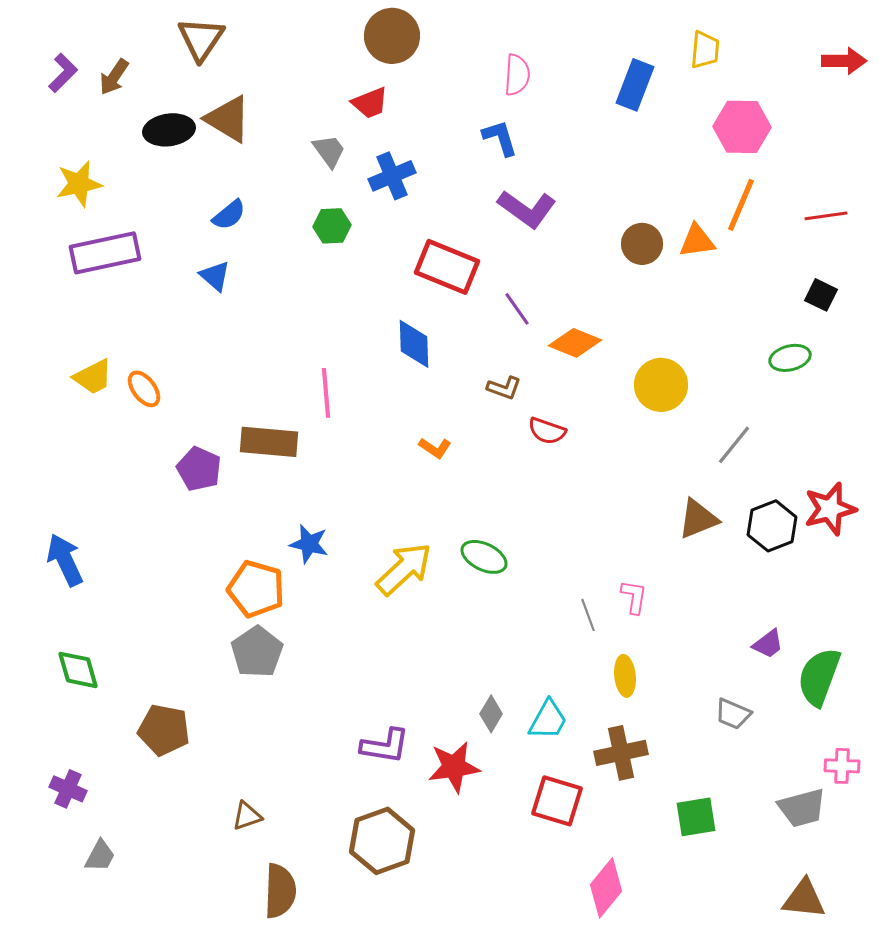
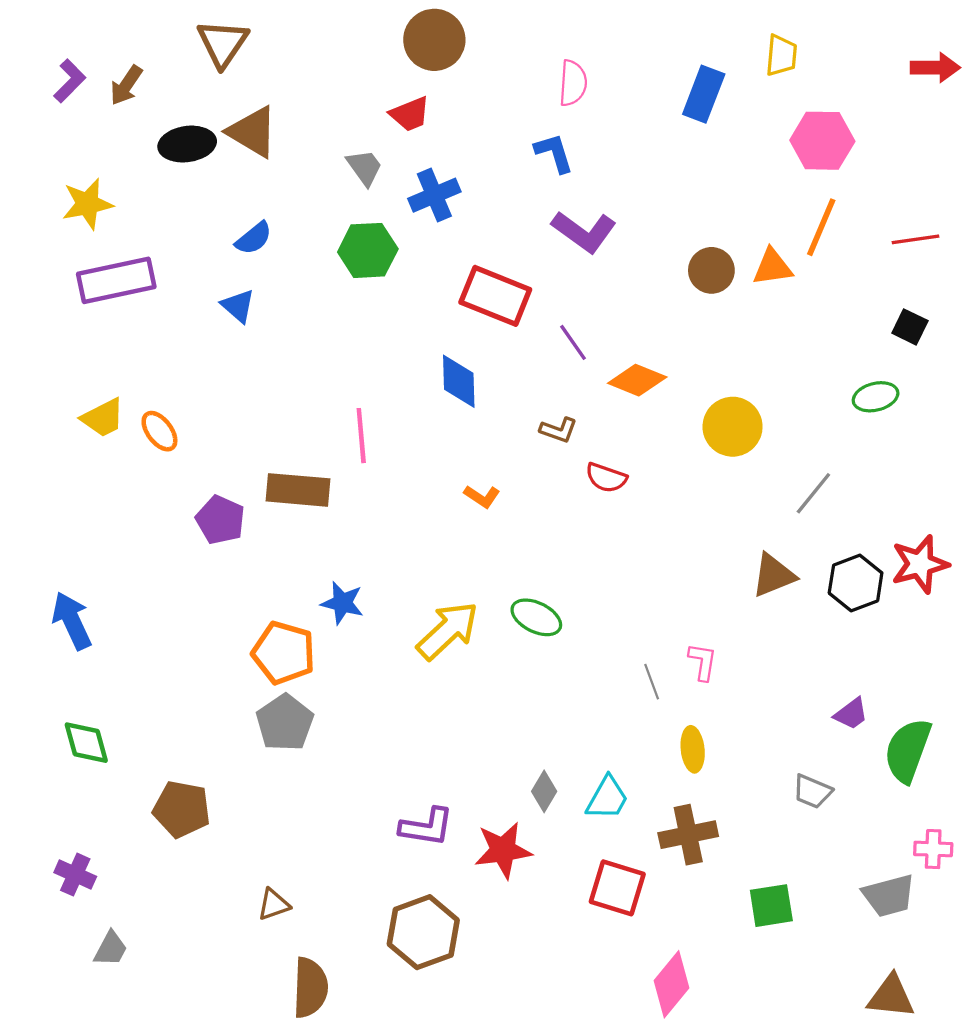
green hexagon: (332, 226) -> (368, 250), size x1.4

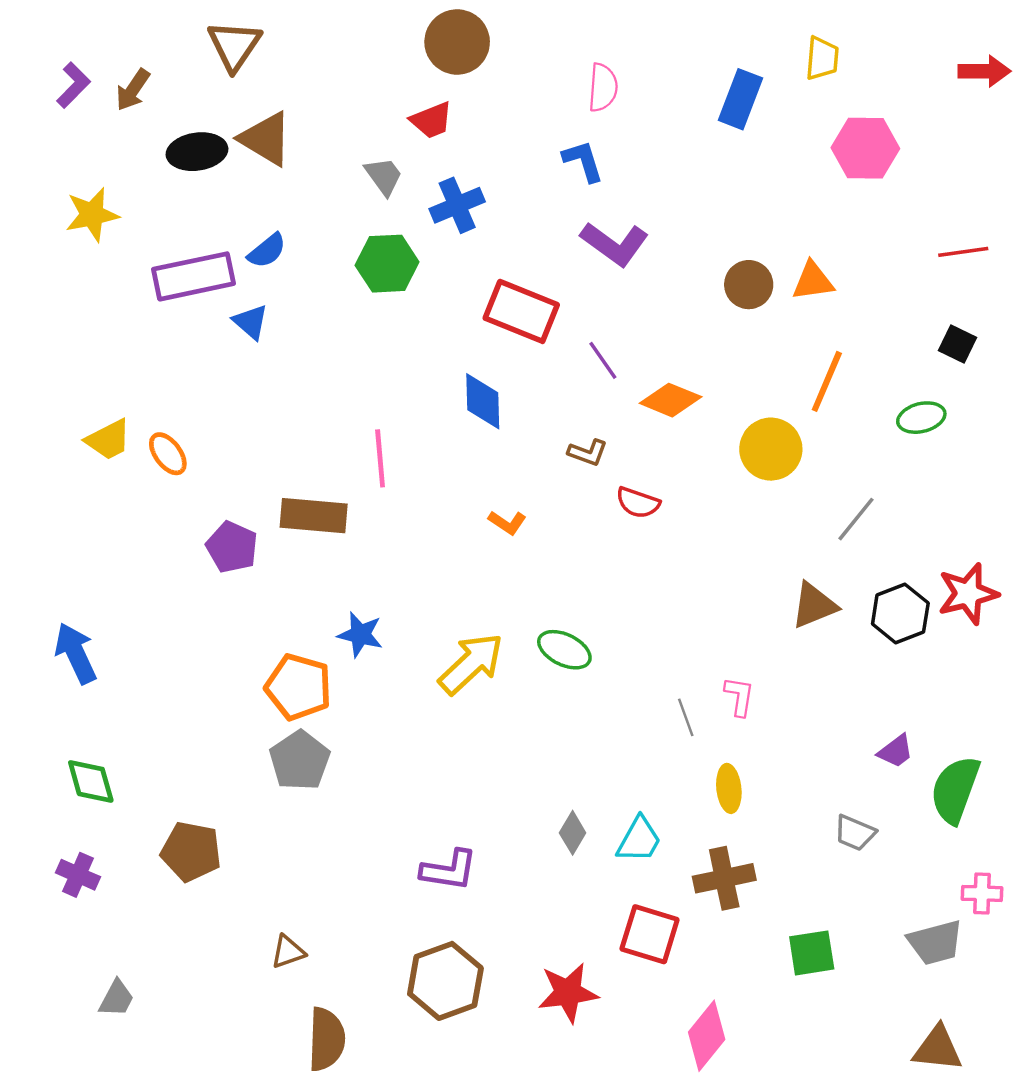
orange line: (821, 227) -> (827, 381), moved
purple rectangle: (116, 280) -> (193, 276), moved
red star: (503, 850) -> (568, 993), moved
purple cross: (75, 875) -> (78, 875), moved

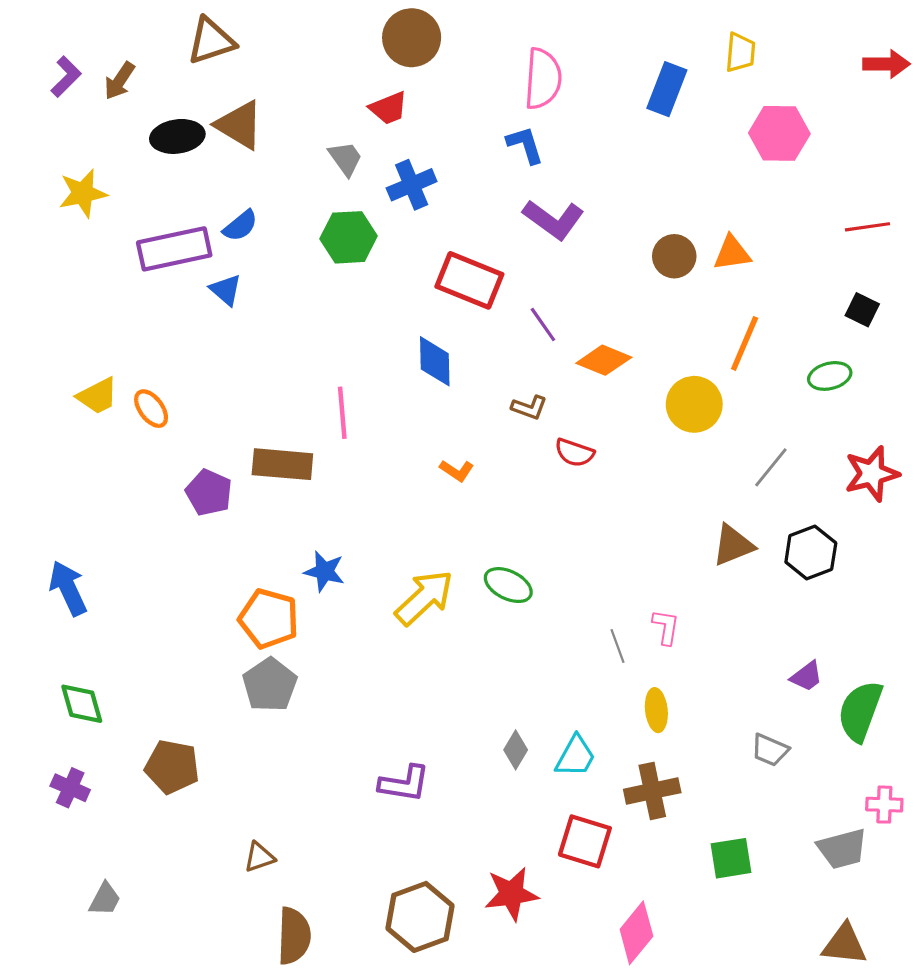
brown triangle: (234, 45) -> (211, 41), turned 38
pink semicircle: (603, 87) -> (543, 79), size x1.4
red star: (968, 594) -> (872, 474), moved
brown hexagon: (445, 981) -> (420, 917), moved

